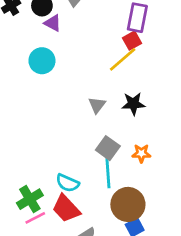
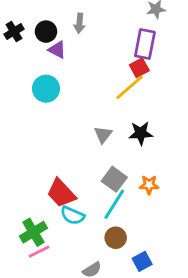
cyan line: (108, 172) -> (114, 204), turned 36
brown circle: (128, 204) -> (116, 238), moved, size x0.6
red trapezoid: (66, 208) -> (61, 193), moved

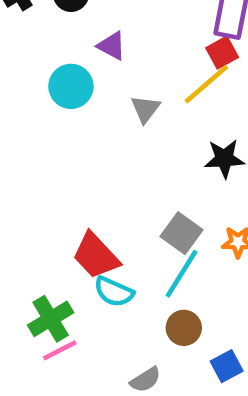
purple triangle: (57, 50) -> (112, 46), moved
gray triangle: (103, 135) -> (145, 109), moved

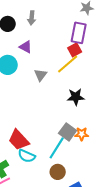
gray square: (182, 233) -> (68, 132), moved

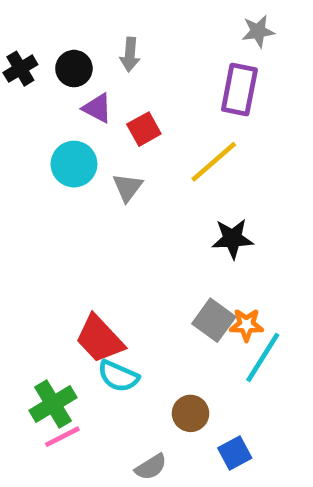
purple triangle: (26, 47) -> (97, 108), moved
red square: (75, 50) -> (144, 129), moved
gray triangle: (41, 75) -> (128, 187), moved
cyan line: (57, 148) -> (263, 357), moved

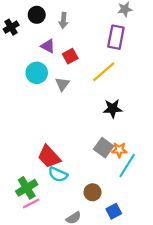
black circle: (74, 69) -> (37, 15), moved

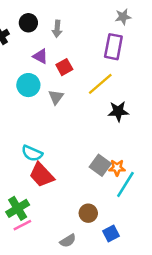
black star: (113, 109) -> (118, 111), moved
cyan semicircle: (58, 174) -> (32, 153), moved

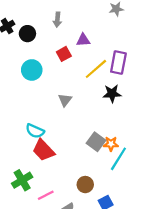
black circle: (28, 23) -> (27, 34), moved
purple rectangle: (113, 47) -> (118, 62), moved
purple triangle: (40, 56) -> (83, 40), moved, turned -32
gray triangle: (56, 97) -> (65, 100), moved
pink line: (22, 225) -> (46, 195), moved

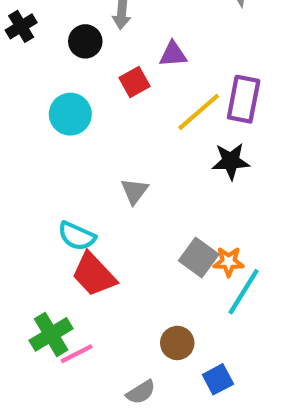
black circle: (27, 34) -> (85, 41), moved
gray triangle: (65, 100) -> (134, 191), moved
pink line: (46, 195) -> (77, 354), moved

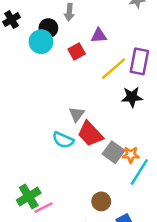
cyan circle: (70, 114) -> (41, 42), moved
cyan semicircle: (77, 236) -> (63, 140), moved
red trapezoid: (94, 275) -> (90, 134), moved

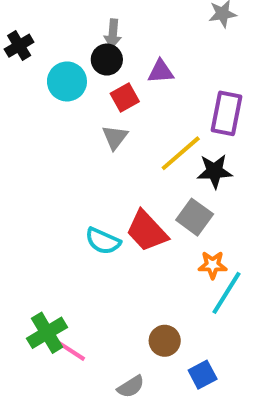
black circle: (48, 28) -> (107, 60), moved
yellow line: (114, 69) -> (181, 153), moved
gray triangle: (77, 114) -> (115, 137), moved
gray square: (114, 152) -> (195, 217), moved
pink line: (43, 208) -> (71, 351), turned 60

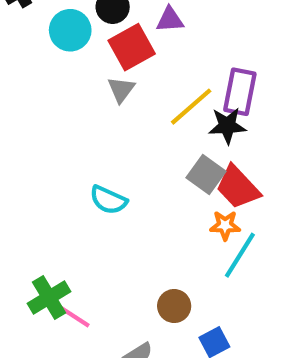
red square: (125, 97) -> (132, 47), size x1.5
purple rectangle: (227, 113) -> (240, 92), moved
red trapezoid: (147, 231) -> (238, 187), moved

